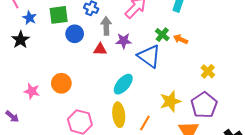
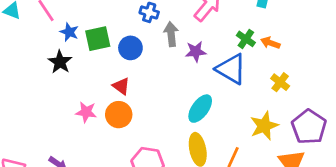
green square: (59, 15) -> (98, 39), moved
red triangle: (100, 49) -> (121, 86), moved, turned 40
yellow cross: (208, 71) -> (280, 82), moved
pink star: (32, 91) -> (86, 112), moved

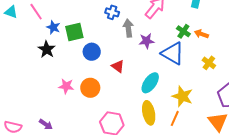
blue circle: (130, 48) -> (92, 52), moved
red triangle: (121, 86) -> (118, 66), moved
yellow star: (264, 126) -> (182, 96), moved, turned -30

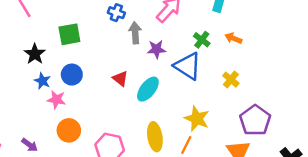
blue star: (53, 27) -> (42, 81), moved
orange arrow: (201, 34) -> (233, 38), moved
blue circle: (92, 52) -> (72, 75), moved
cyan ellipse: (150, 83) -> (148, 89), moved
orange circle: (90, 88) -> (69, 130), moved

